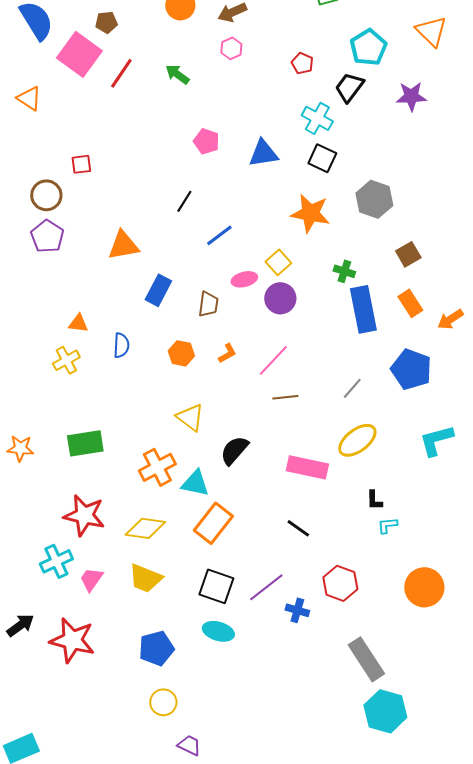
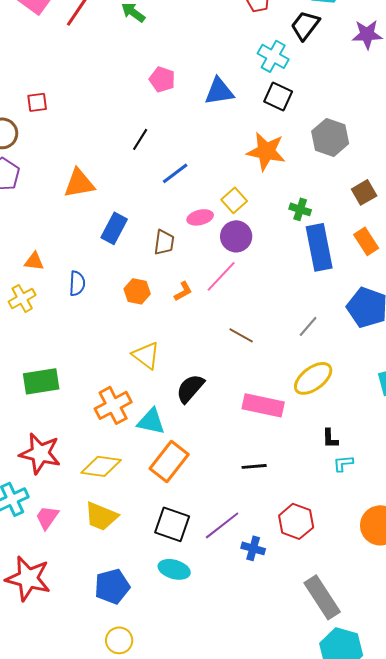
pink line: (273, 360) -> (221, 276), moved
brown line: (285, 397) -> (241, 335), turned 35
black line: (298, 528) -> (254, 466), turned -40

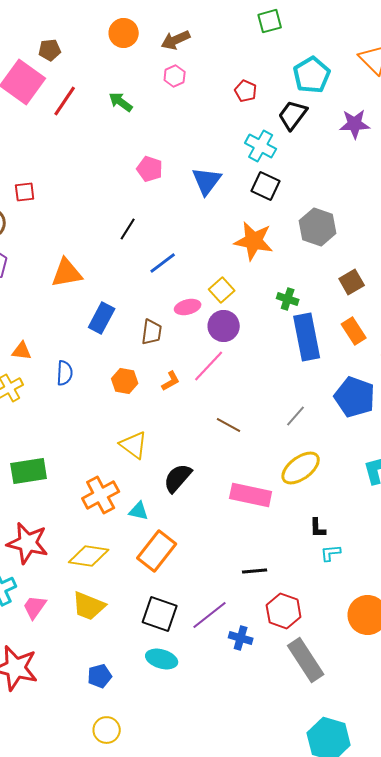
blue triangle: (219, 91) -> (207, 181), turned -44
cyan triangle: (151, 421) -> (139, 511), size x0.7
black line: (254, 466) -> (255, 571), moved
blue pentagon: (112, 586) -> (100, 676), size x0.7
gray rectangle: (322, 597) -> (306, 660), moved

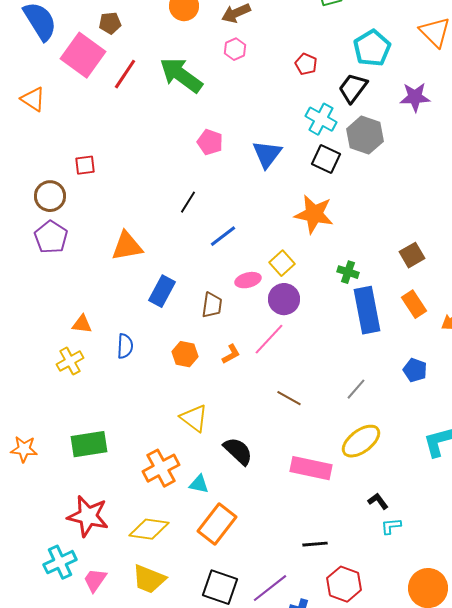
green arrow: (121, 102) -> (181, 75), size x1.8
gray hexagon: (318, 227) -> (365, 135), moved
blue pentagon: (355, 397) -> (415, 370), size x0.6
black semicircle: (178, 478) -> (238, 451), turned 92
black L-shape: (318, 528) -> (378, 501), turned 145

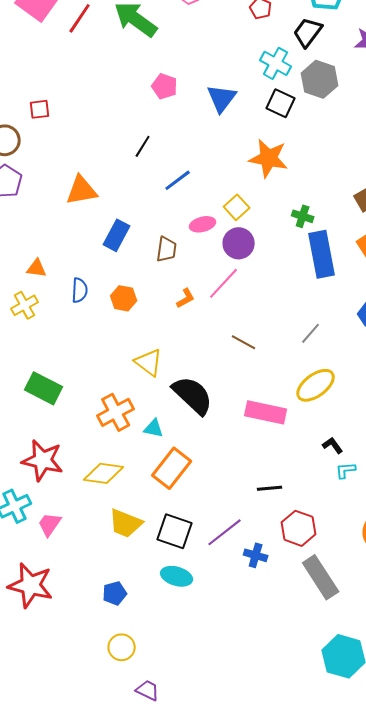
orange hexagon: (185, 354) -> (124, 298), moved
green rectangle: (89, 444) -> (44, 388), turned 36
black semicircle: (238, 451) -> (193, 395), size x1.4
yellow trapezoid: (149, 579) -> (126, 523), moved

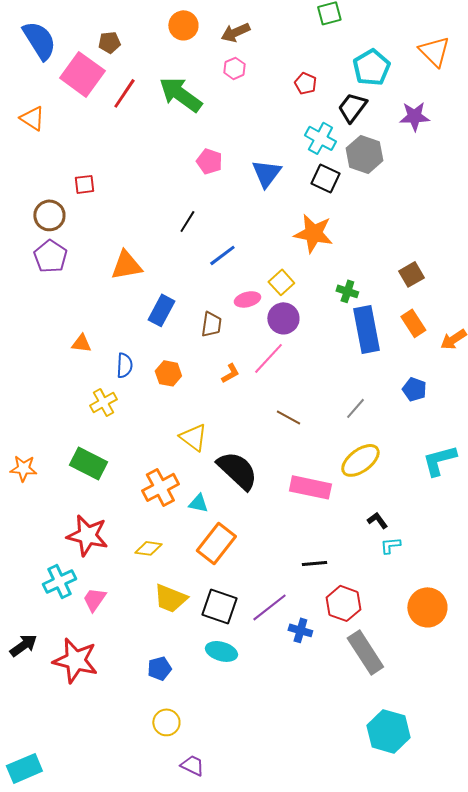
yellow cross: (25, 305) -> (103, 402), moved
yellow diamond: (104, 473) -> (148, 548), size x0.7

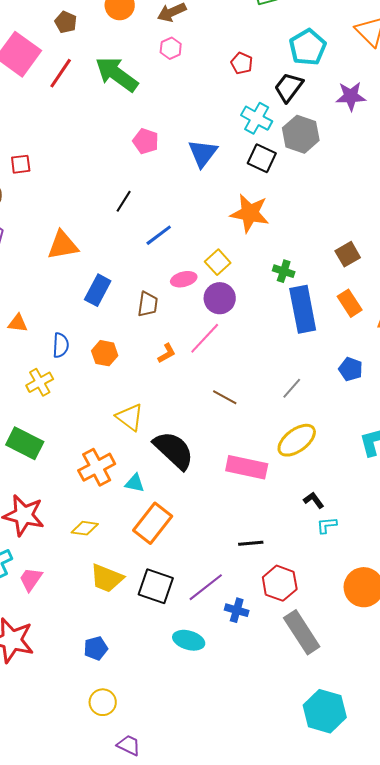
brown pentagon: (109, 42) -> (66, 22), moved, turned 30
cyan ellipse: (221, 651) -> (189, 640), moved

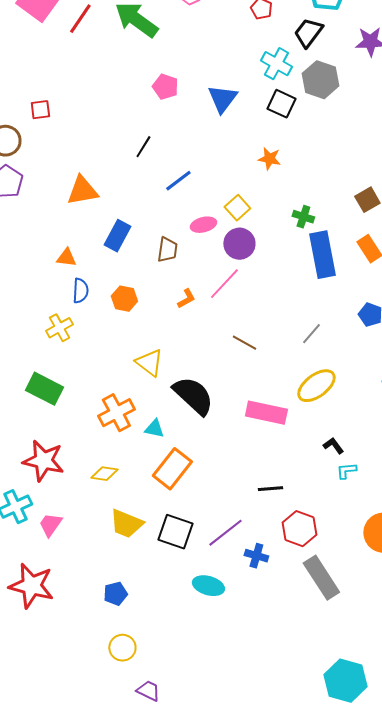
orange star: (250, 213) -> (269, 159), size x0.6
orange triangle: (18, 323) -> (66, 258), moved
cyan hexagon: (325, 711) -> (345, 681), moved

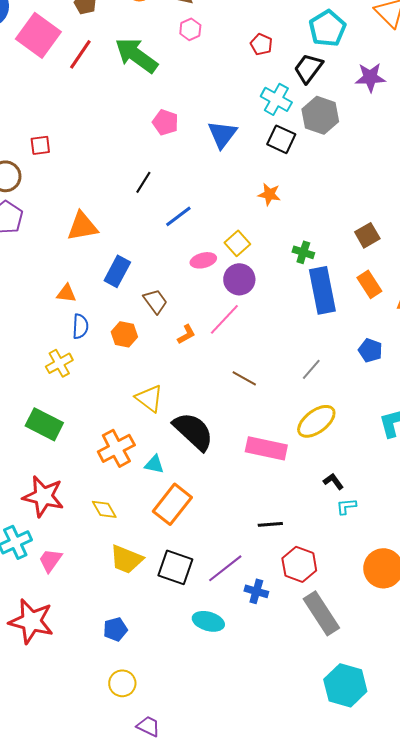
brown trapezoid: (167, 250) -> (155, 301), moved, turned -44
yellow diamond: (104, 474) -> (104, 509), turned 52
cyan hexagon: (345, 681) -> (345, 685), moved

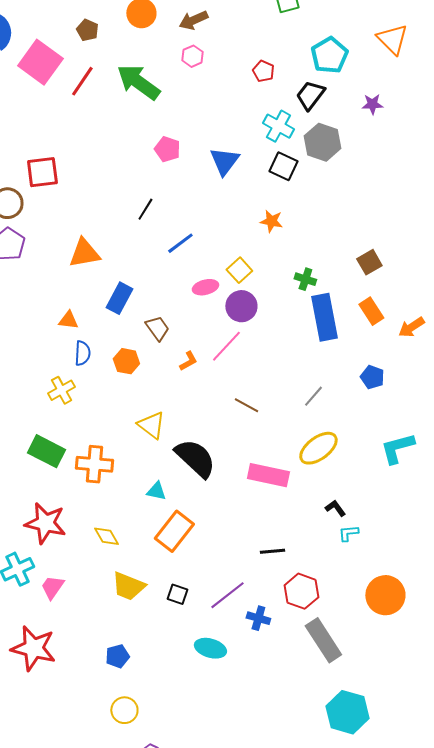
purple star: (370, 77) -> (372, 104), size x0.7
red square: (40, 145) -> (42, 172), size x1.6
orange cross: (116, 448) -> (94, 464), moved, turned 33
black square: (175, 567) -> (177, 594), size x0.6

